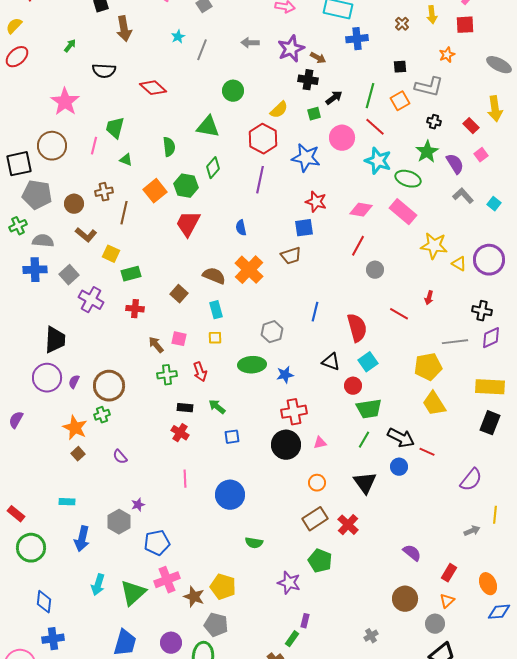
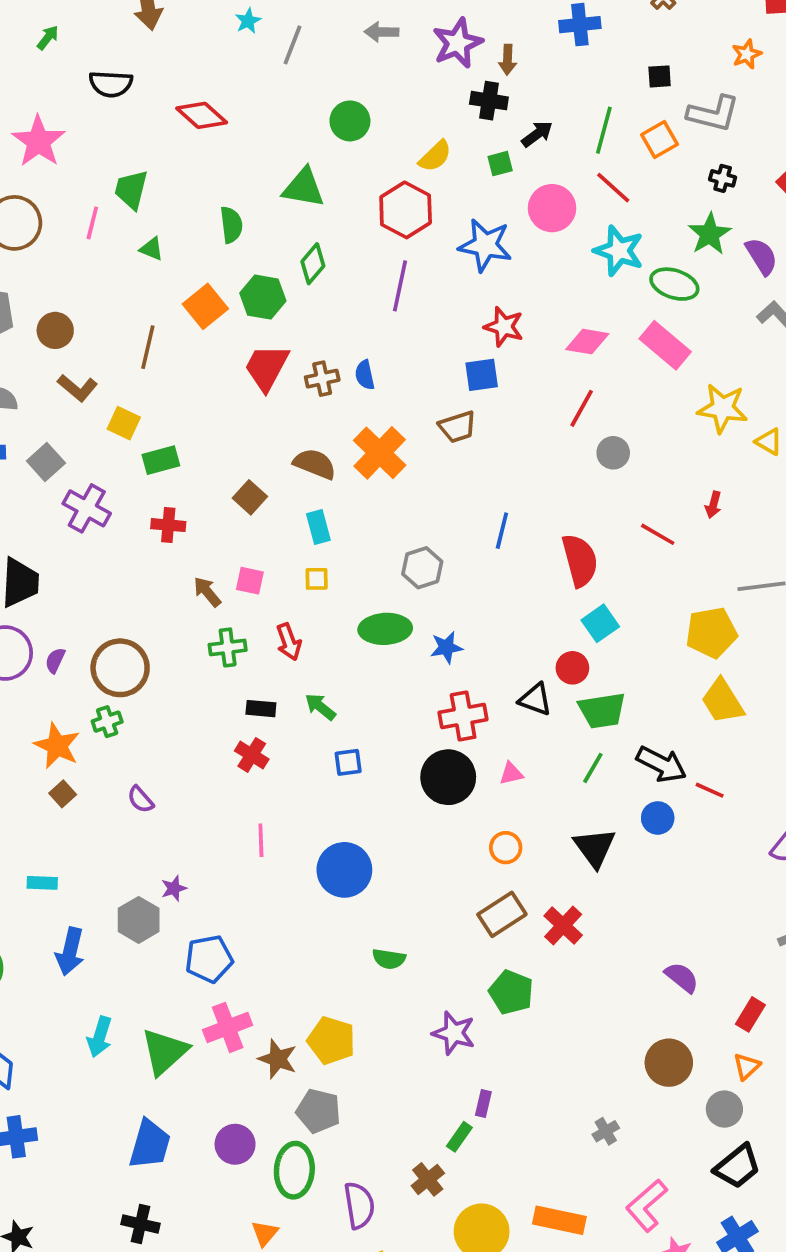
brown arrow: (318, 58) -> (508, 60), turned 63
brown cross: (104, 192) -> (322, 379), moved
black triangle: (331, 362) -> (535, 699), moved

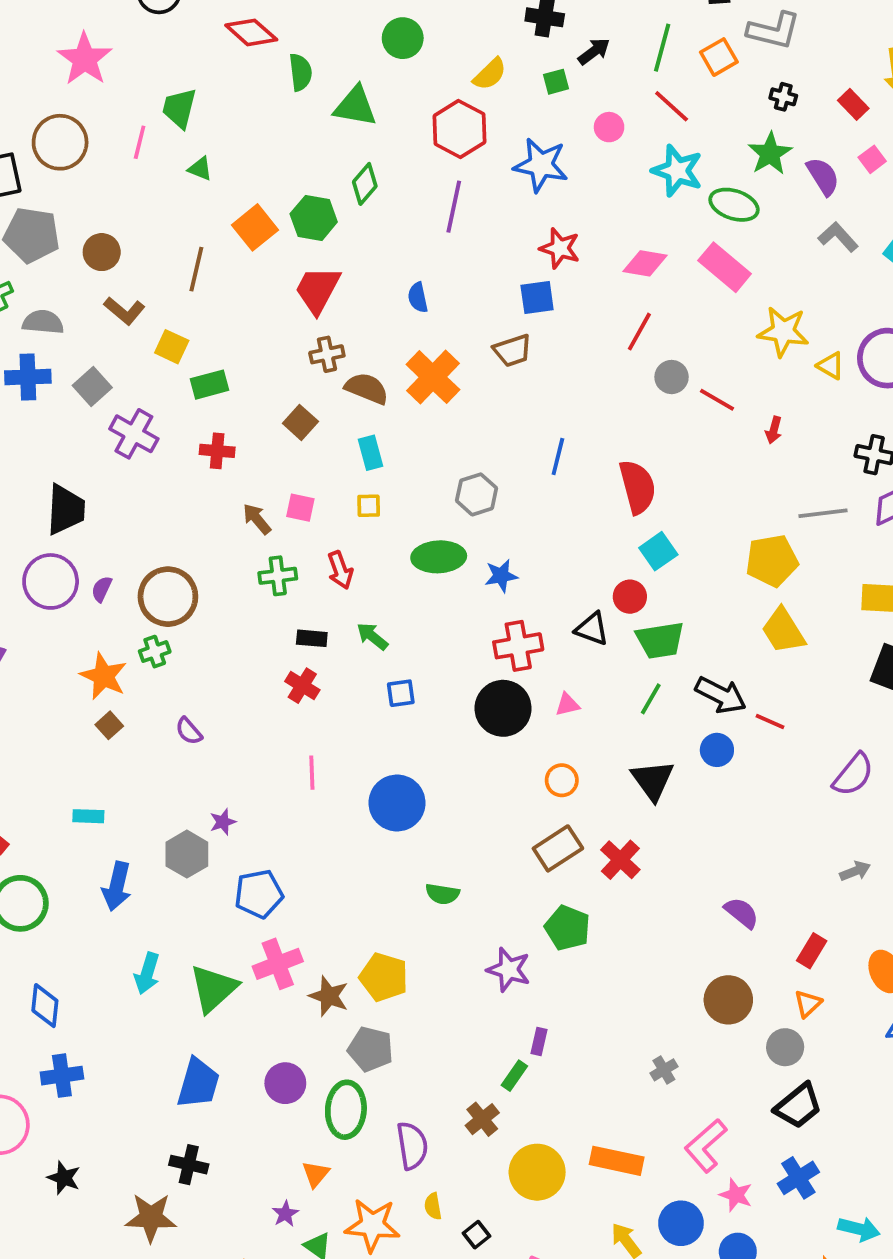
pink circle: (552, 208) -> (609, 127), size x0.6
green semicircle: (231, 225) -> (300, 72), moved
brown cross: (322, 379) -> (327, 354), moved
red line: (658, 534) -> (717, 400), moved

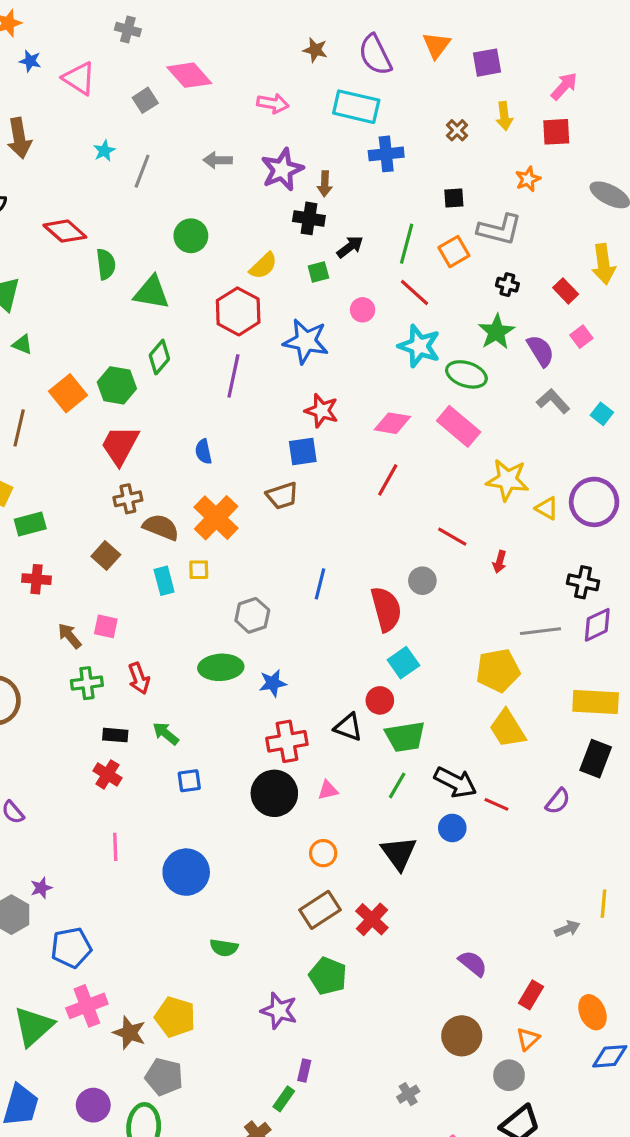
gray circle: (672, 377) -> (422, 581), moved
yellow square: (369, 506) -> (199, 570), moved
purple semicircle: (853, 775) -> (558, 801), moved, size x0.7

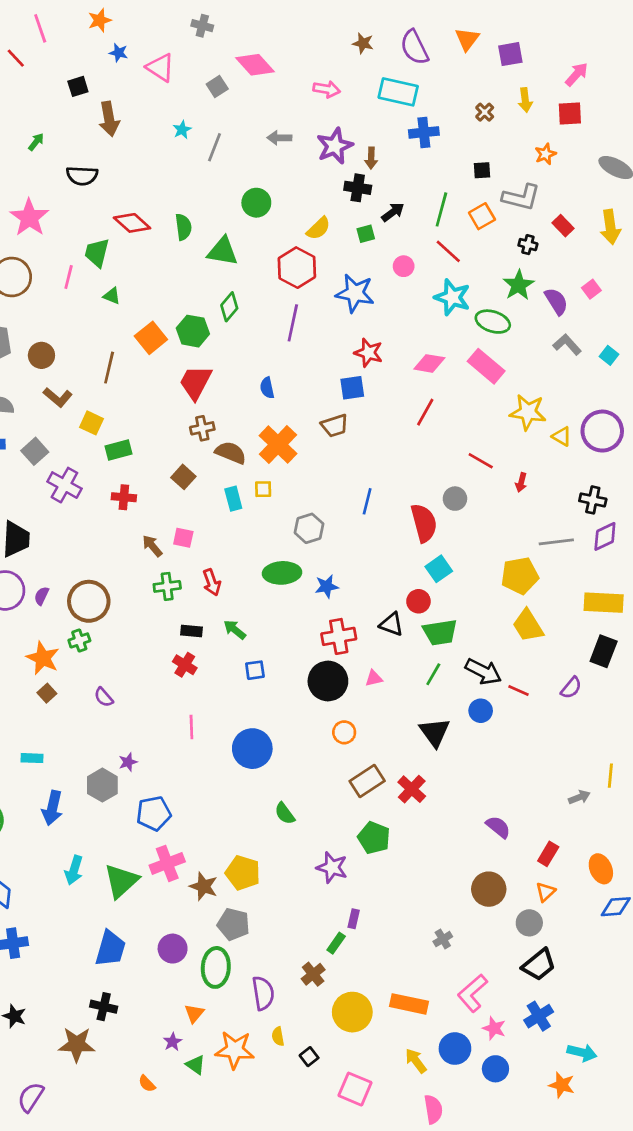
red diamond: (65, 231) -> (132, 223), moved
red rectangle: (566, 291) -> (563, 226), moved
orange circle: (323, 853) -> (344, 732), moved
green semicircle: (224, 948) -> (285, 813), turned 45

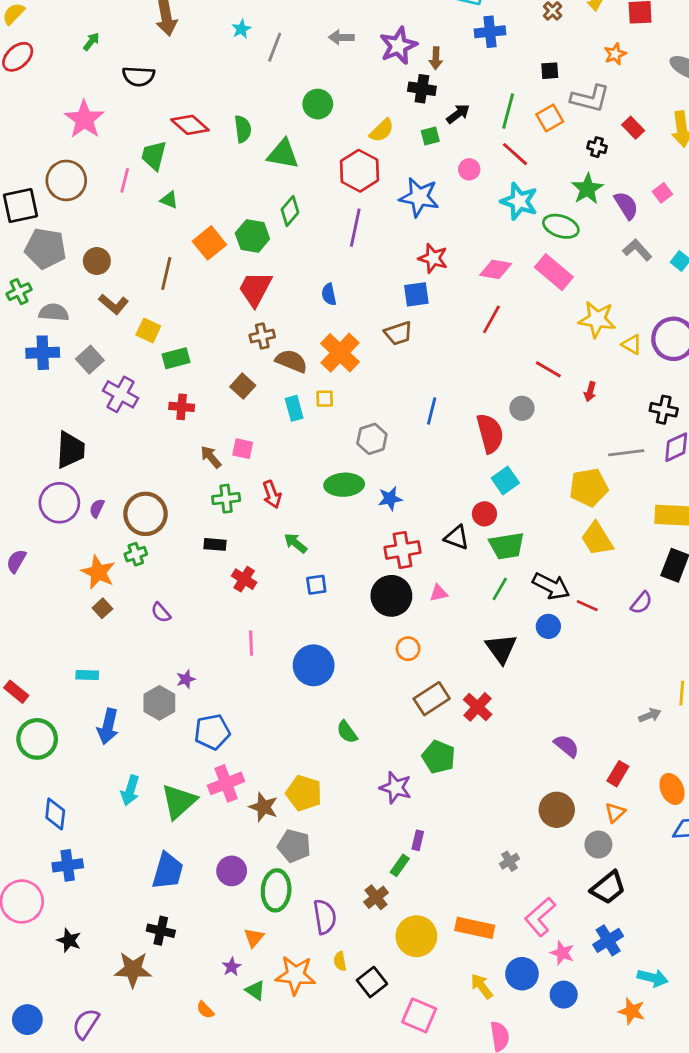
black rectangle: (191, 631) -> (215, 544), moved
black square: (309, 1057) -> (372, 982), size x1.5

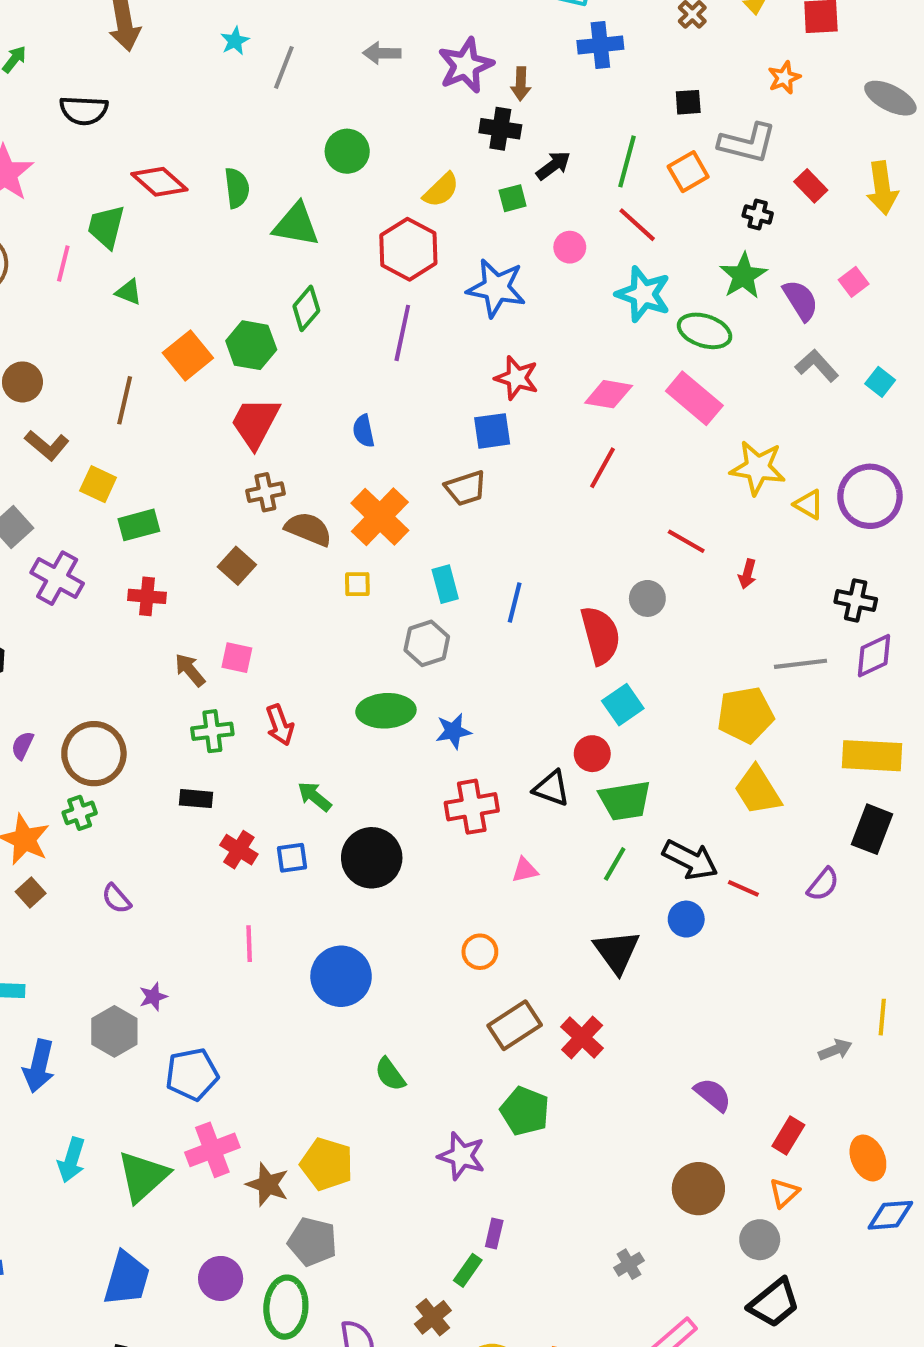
cyan rectangle: (294, 408) -> (445, 584), moved
blue square: (316, 585) -> (292, 858), moved
black circle: (391, 596) -> (372, 858), moved

